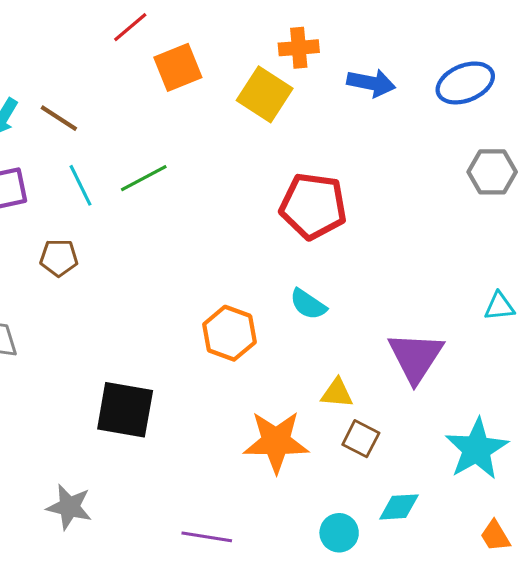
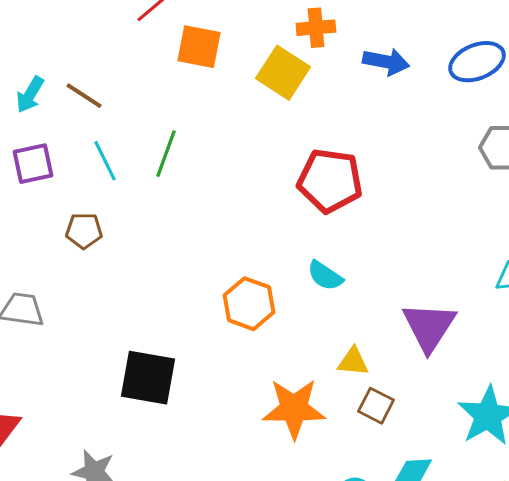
orange square: (178, 67) -> (199, 47), turned 33
green line: (144, 178) -> (166, 154), turned -42

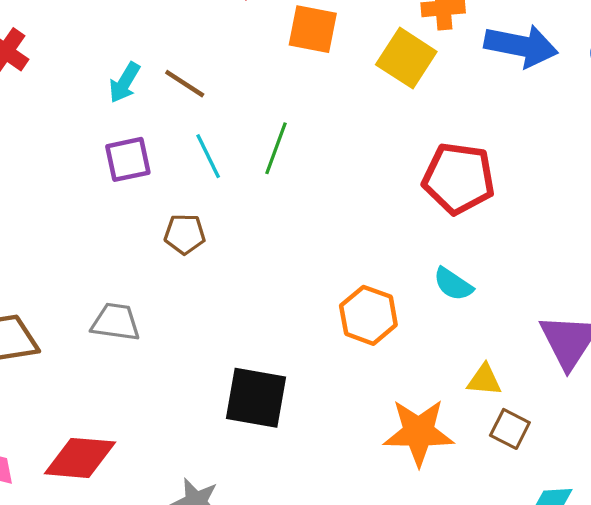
blue arrow: (386, 62) -> (521, 46), size x1.4

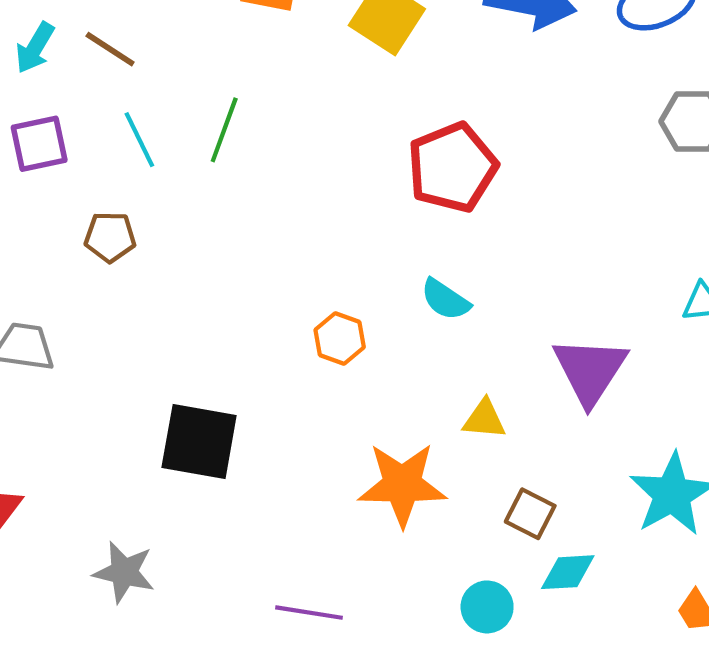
red pentagon: (459, 178) -> (452, 167), turned -30
orange hexagon: (368, 315) -> (340, 338), size x0.7
brown square: (510, 429) -> (530, 514), moved

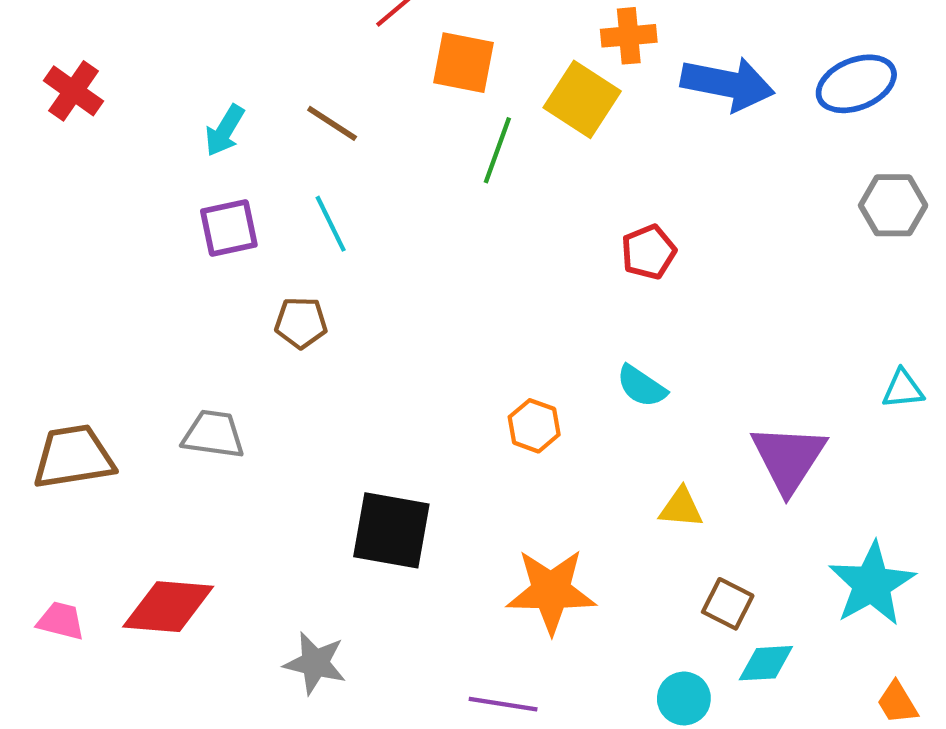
brown line: (110, 49) -> (332, 123), moved
green line: (224, 130) -> (497, 150), moved
red pentagon: (452, 167) -> (649, 252), size x0.6
orange star: (402, 485) -> (551, 591), moved

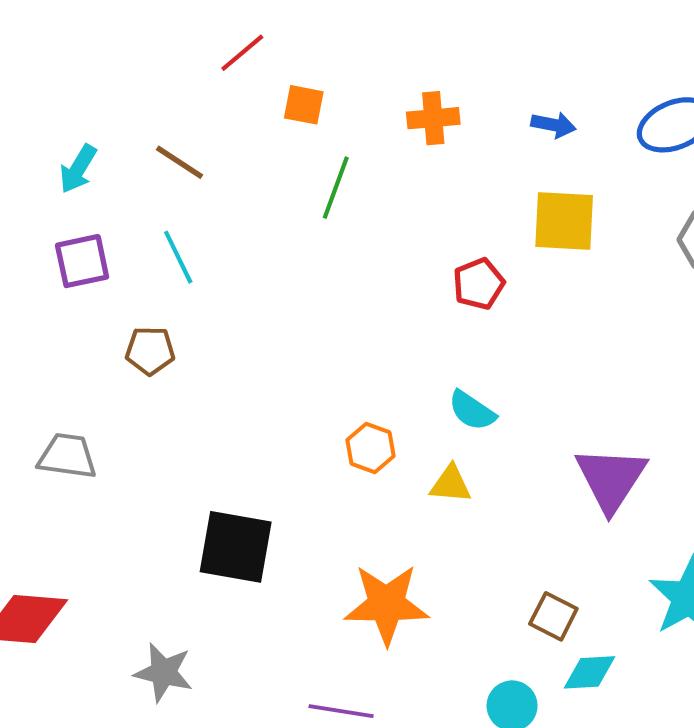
orange cross: (629, 36) -> (433, 118), moved
orange square: (463, 63) -> (304, 105), size x0.7
blue arrow: (728, 84) -> (553, 125), size x0.5
yellow square: (582, 99) -> (564, 221), moved, turned -30
yellow triangle: (681, 508) -> (451, 484), moved

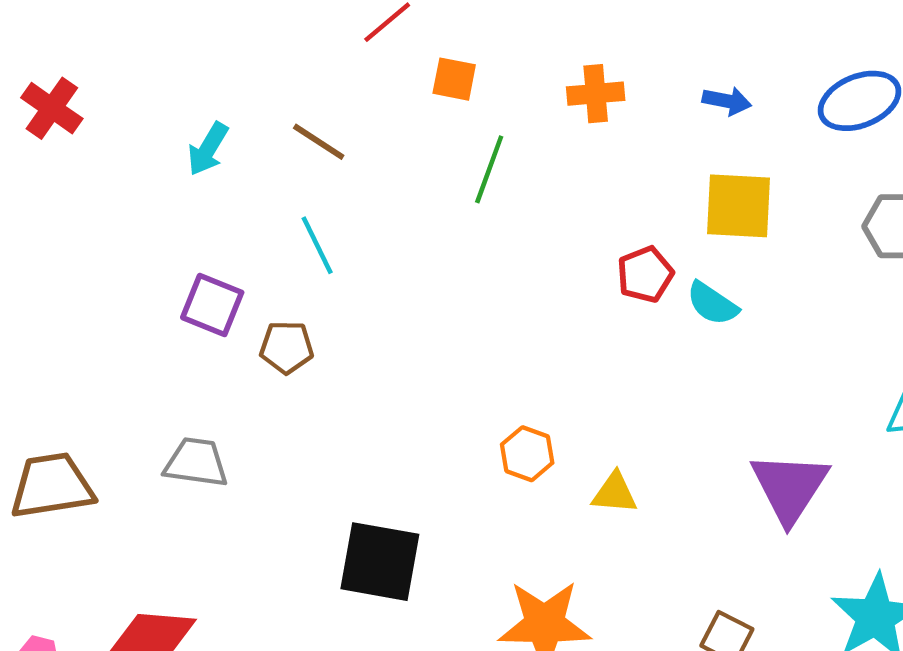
purple square: (82, 261) -> (212, 305), moved, turned 34
cyan semicircle: (472, 411) -> (712, 304), moved

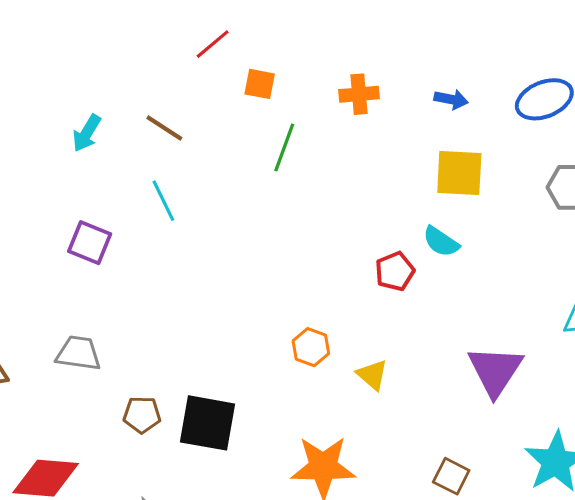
red pentagon: (645, 274) -> (395, 271), moved
brown pentagon: (287, 347) -> (142, 415), moved
yellow triangle: (615, 493) -> (372, 375), turned 36

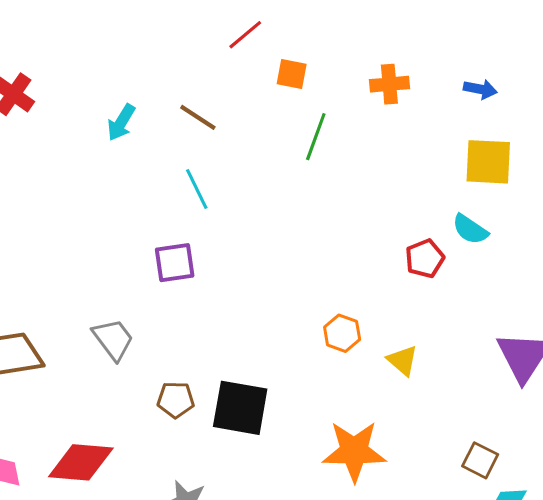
purple square: (90, 243) -> (175, 263), moved, turned -30
gray trapezoid: (78, 353) -> (113, 339), turned 45

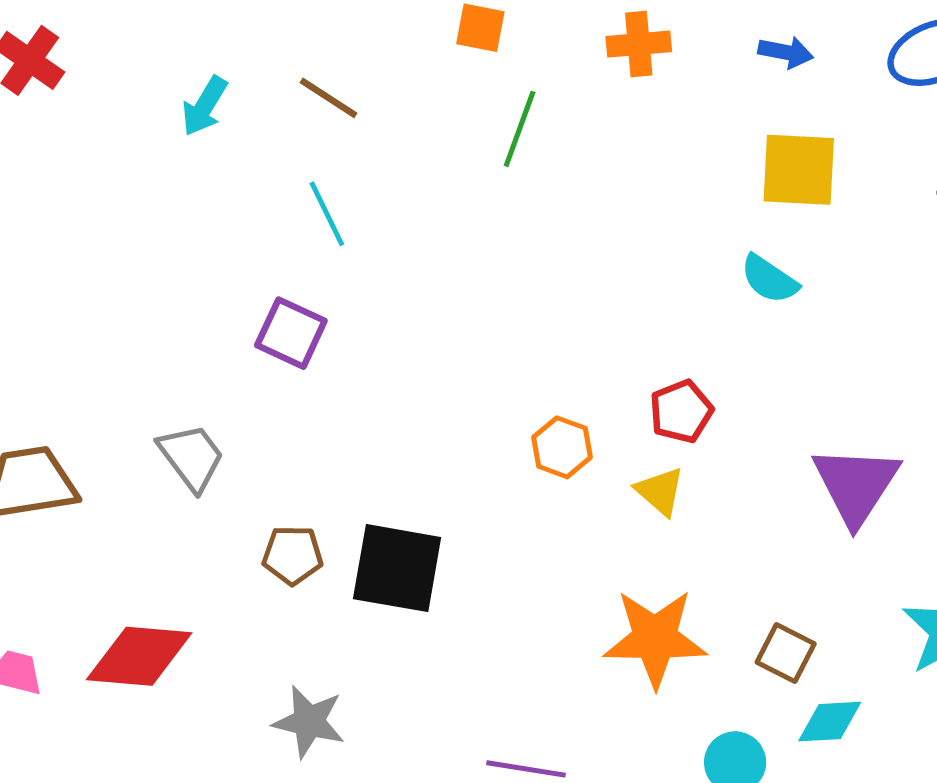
red pentagon: (425, 259) -> (681, 411), moved
purple square: (175, 263) -> (291, 333), turned 33
orange star: (354, 451) -> (655, 638), moved

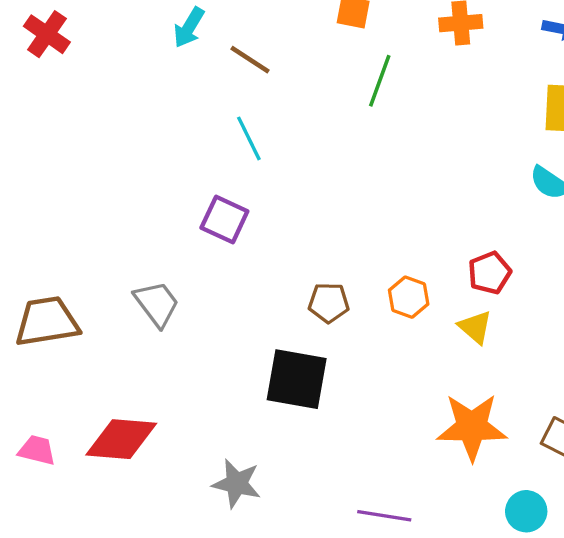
cyan arrow: (204, 106) -> (189, 28), moved
brown pentagon: (293, 555) -> (329, 303), moved

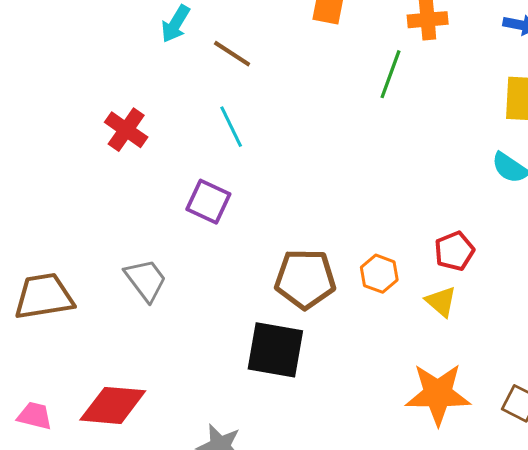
red cross: (47, 34) -> (126, 130), moved
green line: (380, 81) -> (391, 74), moved
brown pentagon: (329, 303) -> (305, 279), size x1.6

